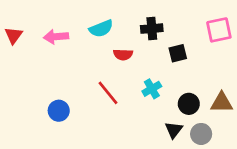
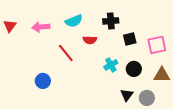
pink square: (219, 30) -> (157, 45), moved
red line: (108, 93) -> (66, 53), moved
black circle: (189, 104) -> (134, 69), moved

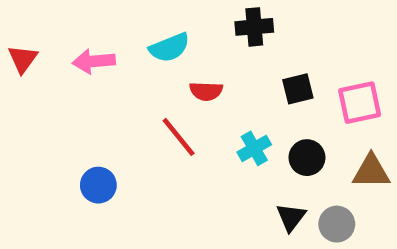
black cross: (111, 21) -> (254, 27), moved
red line: (66, 53) -> (179, 137), moved

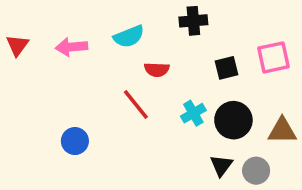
pink square: (360, 103) -> (273, 57), moved
black circle: (307, 158) -> (233, 120), size x1.4

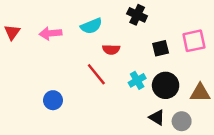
black cross: (193, 21) -> (137, 15), turned 30
black triangle: (221, 165) -> (157, 118), turned -35

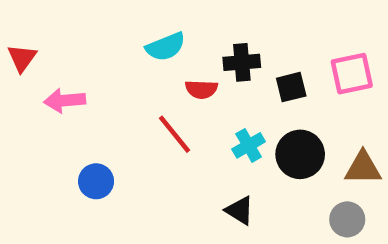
black cross: (137, 15) -> (242, 62), moved, turned -30
pink arrow: (50, 33) -> (65, 101), moved
black triangle: (157, 118) -> (240, 210), moved
gray circle: (182, 121) -> (347, 219), moved

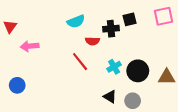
pink square: (352, 74) -> (164, 16), moved
black square: (291, 87) -> (130, 19), moved
blue circle: (96, 181) -> (17, 85), moved
gray circle: (347, 219) -> (133, 101), moved

